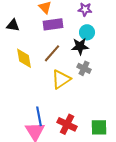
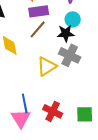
brown line: (52, 53) -> (38, 29), moved
gray cross: (84, 68) -> (70, 55), size x1.5

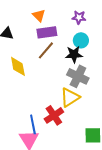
yellow triangle: (47, 66) -> (70, 97), moved
red cross: (53, 111) -> (54, 115), moved, turned 30

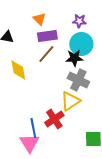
cyan circle: (81, 40) -> (81, 44), size x1.5

